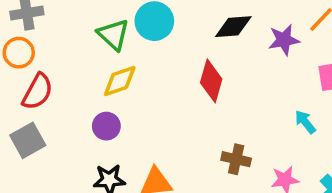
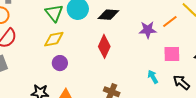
black diamond: (233, 27) -> (108, 15), moved
purple circle: (106, 126) -> (60, 63), moved

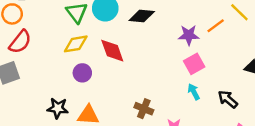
red diamond: (104, 46) -> (112, 51), moved, turned -45
pink square: (172, 54) -> (194, 64), moved, turned -30

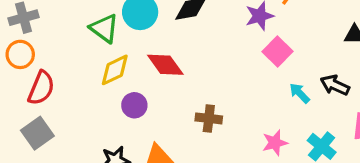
cyan arrow: (194, 92) -> (300, 93), moved
brown cross: (144, 109) -> (209, 118), moved

